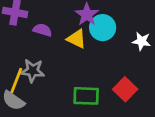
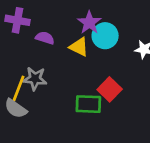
red square: (125, 89) -> (110, 89), moved

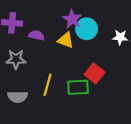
gray star: (35, 79) -> (16, 59), moved
yellow line: (19, 89) -> (48, 85), moved
gray semicircle: (16, 109) -> (18, 97), turned -30

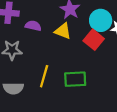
cyan circle: (87, 29) -> (101, 20), moved
red square: (95, 73) -> (94, 40), moved

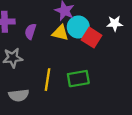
cyan circle: (101, 20) -> (78, 27), moved
purple semicircle: (33, 26) -> (30, 31), turned -77

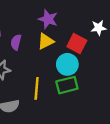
cyan circle: (78, 27) -> (67, 64), moved
yellow triangle: (60, 33) -> (46, 41), turned -36

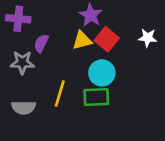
purple semicircle: (16, 42) -> (41, 43), moved
red square: (77, 44) -> (107, 39), moved

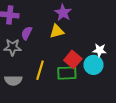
white star: (148, 38) -> (100, 50), moved
red square: (107, 39) -> (73, 59), moved
cyan circle: (102, 73) -> (93, 65), moved

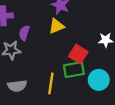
cyan circle: (93, 65) -> (99, 80), moved
yellow line: (40, 70) -> (51, 83), moved

